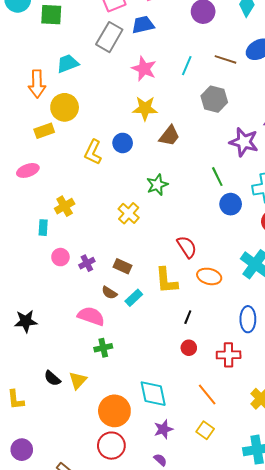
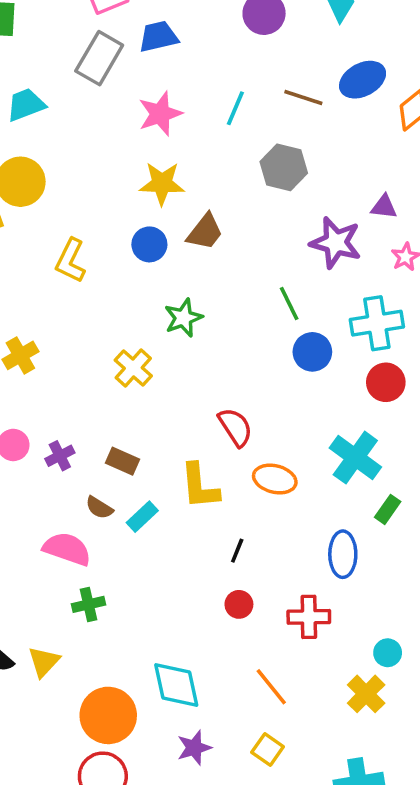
pink star: (144, 69) -> (160, 114), turned 30
blue circle: (123, 143) -> (149, 244), moved

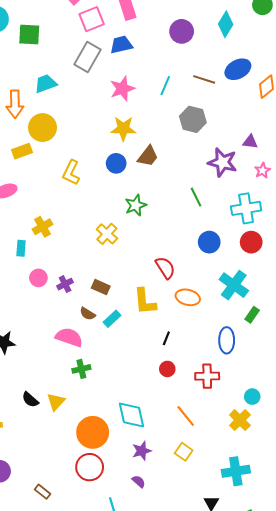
blue circle: (312, 352) -> (209, 242), moved

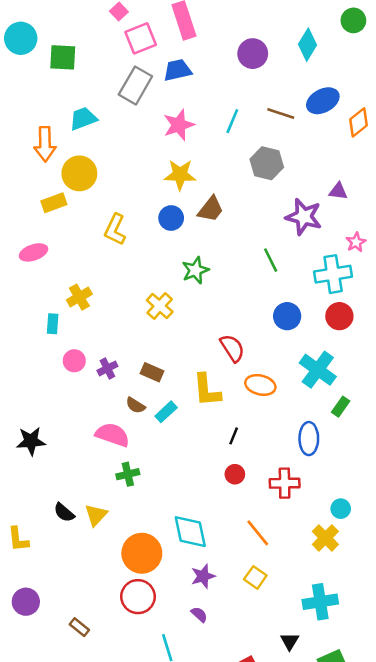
pink star: (262, 171) -> (356, 242), moved

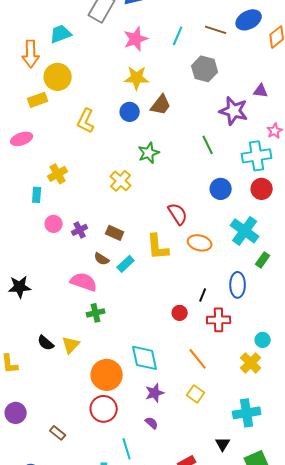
black line: (234, 436) -> (203, 295), moved

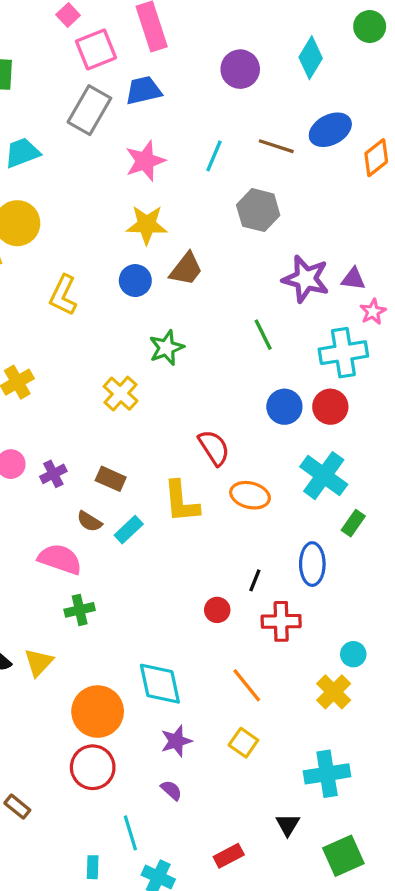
purple triangle: (261, 91) -> (353, 279), moved
red circle: (262, 189) -> (330, 407), moved

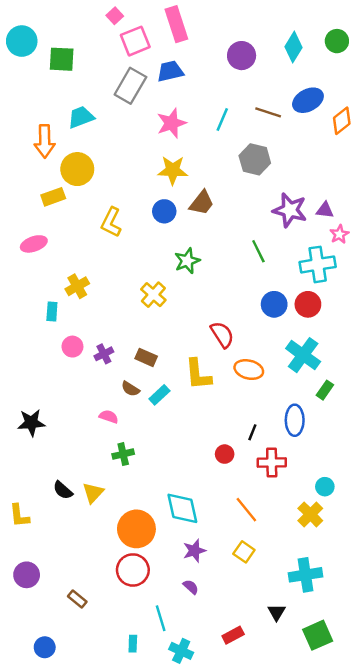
green circle: (370, 27) -> (337, 41), moved
pink semicircle: (60, 559) -> (109, 417), size x0.6

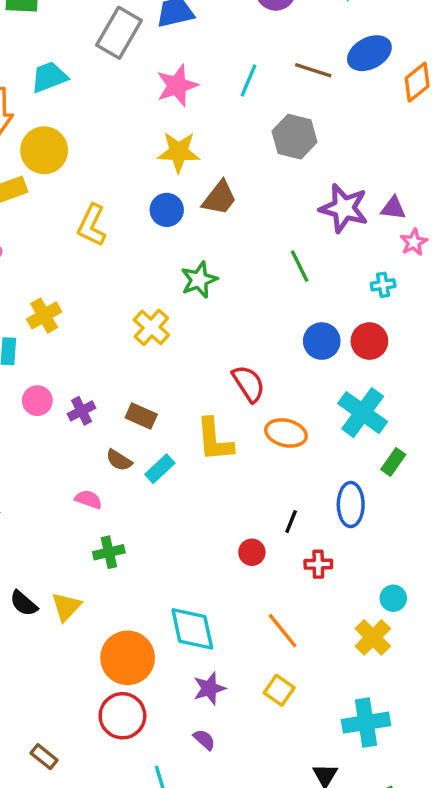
cyan cross: (318, 264) -> (383, 285), size x0.5
red cross: (272, 463) -> (318, 564), size x0.7

